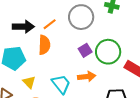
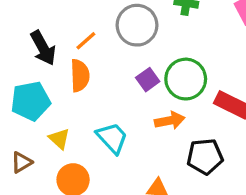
black arrow: (23, 27) -> (43, 48), turned 65
orange arrow: (87, 76) -> (170, 121), moved

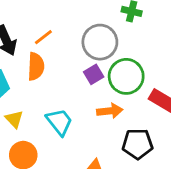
gray circle: (137, 25) -> (100, 42), moved

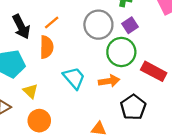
purple square: (94, 74) -> (130, 25), moved
cyan trapezoid: (59, 122) -> (74, 78), moved
black pentagon: (138, 144) -> (133, 107), turned -30

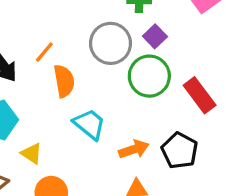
orange semicircle: (47, 47) -> (64, 81), moved
red rectangle: (154, 71) -> (200, 95), turned 35
orange arrow: (109, 81) -> (134, 149), moved

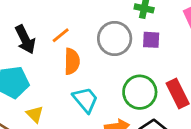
purple square: (155, 36) -> (151, 40), turned 36
green circle: (149, 76) -> (140, 92), moved

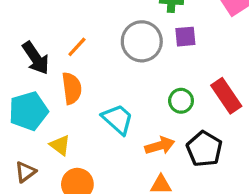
orange semicircle: (72, 61) -> (72, 88), moved
green circle: (140, 92) -> (181, 101), size x0.6

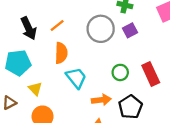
purple square: (185, 37) -> (130, 30), turned -32
orange semicircle: (72, 88) -> (61, 53), moved

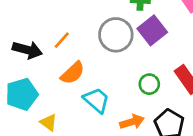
black arrow: (29, 28) -> (27, 50), turned -40
purple square: (130, 30) -> (152, 30), size x1.5
orange semicircle: (61, 53) -> (73, 73), turned 55

